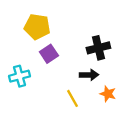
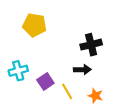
purple square: (49, 54) -> (45, 82), moved
orange star: (108, 94) -> (95, 96), moved

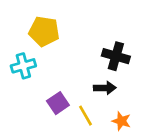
black cross: (91, 45) -> (116, 56), turned 30
cyan cross: (18, 71) -> (23, 66), moved

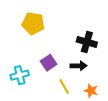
cyan cross: (23, 66) -> (20, 75), moved
purple square: (58, 103) -> (49, 63), moved

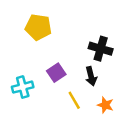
black arrow: (79, 66) -> (91, 76), turned 77

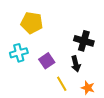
cyan cross: (23, 87) -> (19, 53), moved

